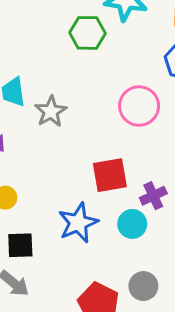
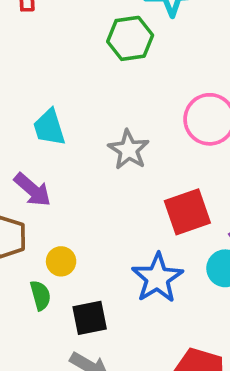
gray star: (51, 111) -> (129, 150), moved

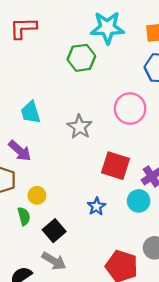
red square: (187, 212) -> (116, 166), turned 36
blue star: (157, 278) -> (96, 206), size x0.6
black square: (90, 318) -> (54, 231), turned -30

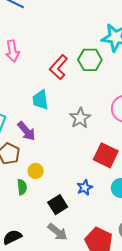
red L-shape: (23, 28) -> (59, 67), moved, turned -55
black square: (54, 231) -> (58, 205), moved
gray arrow: (54, 261) -> (58, 232), moved

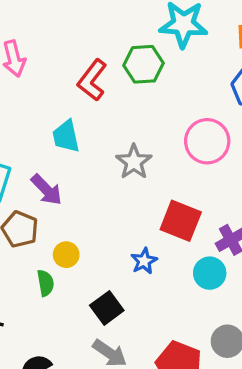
blue star: (85, 188) -> (144, 261), moved

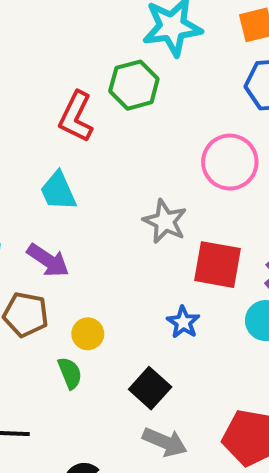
gray star: (134, 162) -> (165, 221), moved

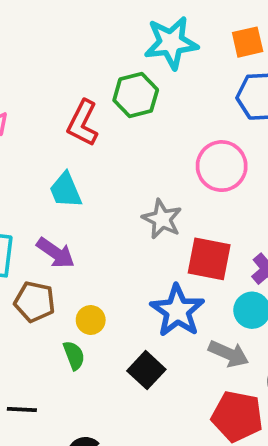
blue star: (183, 322) -> (177, 311), size x1.8
gray arrow: (165, 442) -> (229, 354), moved

